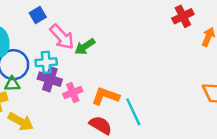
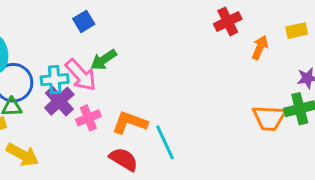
blue square: (38, 15) -> (84, 21), moved
pink arrow: (62, 37) -> (81, 75), moved
purple cross: (50, 79) -> (59, 101), turned 30

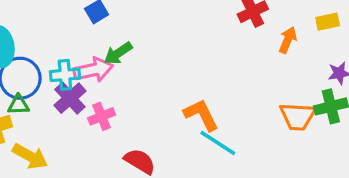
pink arrow: (81, 75) -> (93, 70), turned -60
orange L-shape: (130, 123) -> (201, 115), moved, turned 44
cyan line: (165, 142) -> (218, 143), moved, turned -32

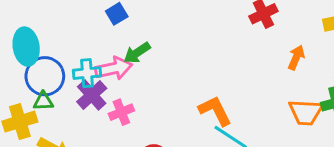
orange arrow: (288, 40) -> (296, 57), moved

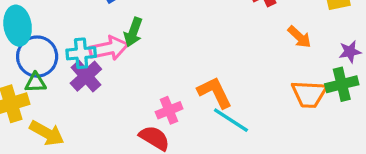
green arrow: (137, 53) -> (133, 32), turned -36
orange arrow: (296, 57) -> (299, 37), turned 110
pink cross: (121, 112) -> (169, 110), moved

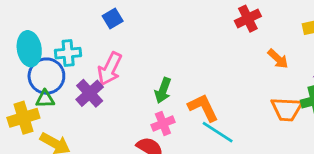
green arrow: (133, 32) -> (163, 90), moved
pink arrow: (109, 48) -> (110, 69), turned 128
cyan cross: (81, 53) -> (68, 53), moved

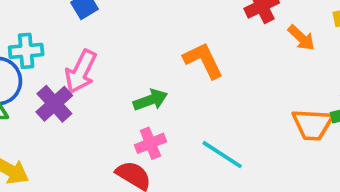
orange arrow: (278, 59) -> (301, 38), moved
green arrow: (163, 90) -> (150, 100), turned -130
orange L-shape: (203, 108) -> (203, 60), moved

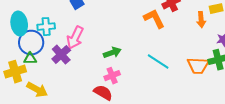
orange arrow: (301, 38) -> (201, 20), moved, turned 42
orange L-shape: (203, 60) -> (154, 19), moved
cyan line: (222, 155) -> (158, 62), moved

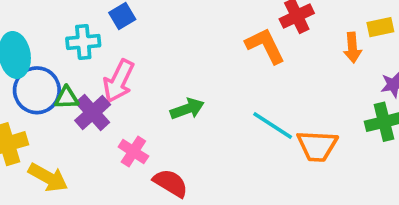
cyan cross: (46, 27) -> (83, 42), moved
green triangle: (30, 59) -> (67, 98), moved
orange trapezoid: (198, 66) -> (317, 146), moved
pink cross: (112, 76) -> (133, 152), moved, turned -35

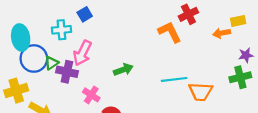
orange arrow: (352, 48) -> (222, 33), turned 84
green triangle: (67, 98) -> (52, 63), turned -32
purple cross: (93, 113) -> (67, 72), turned -35
cyan line: (273, 126) -> (174, 79), turned -40

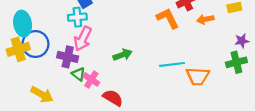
cyan cross: (61, 30) -> (77, 17), moved
orange arrow: (222, 33) -> (205, 19), moved
green triangle: (52, 63) -> (78, 74), moved, turned -48
yellow cross: (16, 91) -> (18, 49), moved

